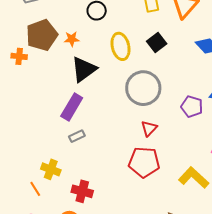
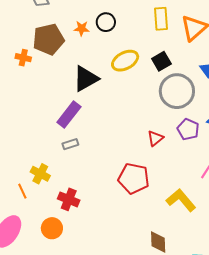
orange star: (72, 39) -> (82, 28), moved
yellow ellipse: (121, 46) -> (125, 61), turned 68
gray circle: (143, 88) -> (177, 91), moved
red triangle: (149, 128) -> (155, 138), moved

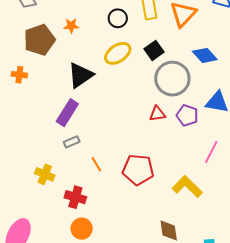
black circle: (106, 22) -> (118, 18), moved
orange cross: (23, 58) -> (19, 75), moved
red triangle: (155, 138) -> (157, 114), moved, turned 36
orange line: (22, 191) -> (96, 164), moved
orange circle: (52, 228) -> (82, 229), moved

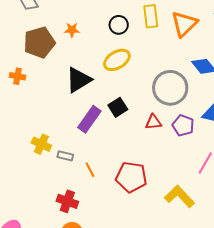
black square: (154, 50) -> (118, 107), moved
purple rectangle: (67, 113) -> (89, 119), moved
gray rectangle: (72, 142) -> (65, 156), moved, turned 35
yellow cross: (45, 174) -> (41, 144), moved

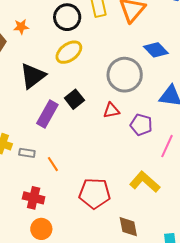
black circle: (119, 25) -> (67, 17), size x1.4
purple pentagon: (183, 125) -> (141, 125), moved
red pentagon: (131, 177) -> (95, 193), moved

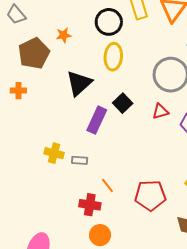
yellow ellipse: (69, 52) -> (113, 57), turned -44
orange line: (53, 164) -> (107, 185), moved

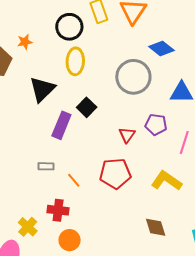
red triangle: (160, 111) -> (127, 135), moved, turned -36
yellow cross: (54, 153) -> (28, 227), moved, turned 30
orange line: (107, 185) -> (74, 180), moved
red pentagon: (150, 195) -> (115, 174), moved

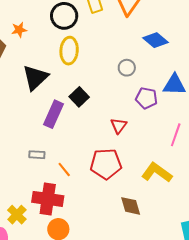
gray circle: (133, 77) -> (127, 68), size x0.5
purple pentagon: (156, 125) -> (146, 98), moved
red cross: (58, 210) -> (48, 199), size x1.4
brown diamond: (156, 227) -> (131, 206), moved

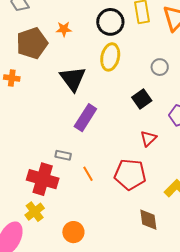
gray circle: (127, 68) -> (160, 67), moved
black triangle: (35, 78) -> (73, 79), turned -32
black square: (79, 97) -> (142, 99), moved
red cross: (48, 199) -> (43, 179), moved

